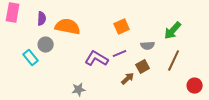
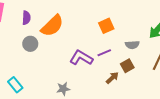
orange semicircle: (68, 27) -> (52, 26), turned 125
cyan rectangle: (31, 58) -> (15, 85), moved

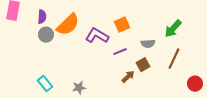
gray circle: (30, 44) -> (46, 35), moved
purple L-shape: (81, 58) -> (97, 36), moved
cyan rectangle: (15, 85) -> (45, 84), moved

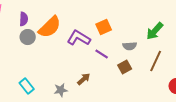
purple line: (120, 52) -> (102, 54), turned 56
brown arrow: (128, 77) -> (84, 79), moved

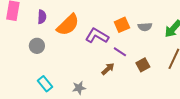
gray circle: (28, 37) -> (37, 46), moved
gray semicircle: (130, 46) -> (145, 27), moved
brown arrow: (84, 79) -> (108, 69), moved

